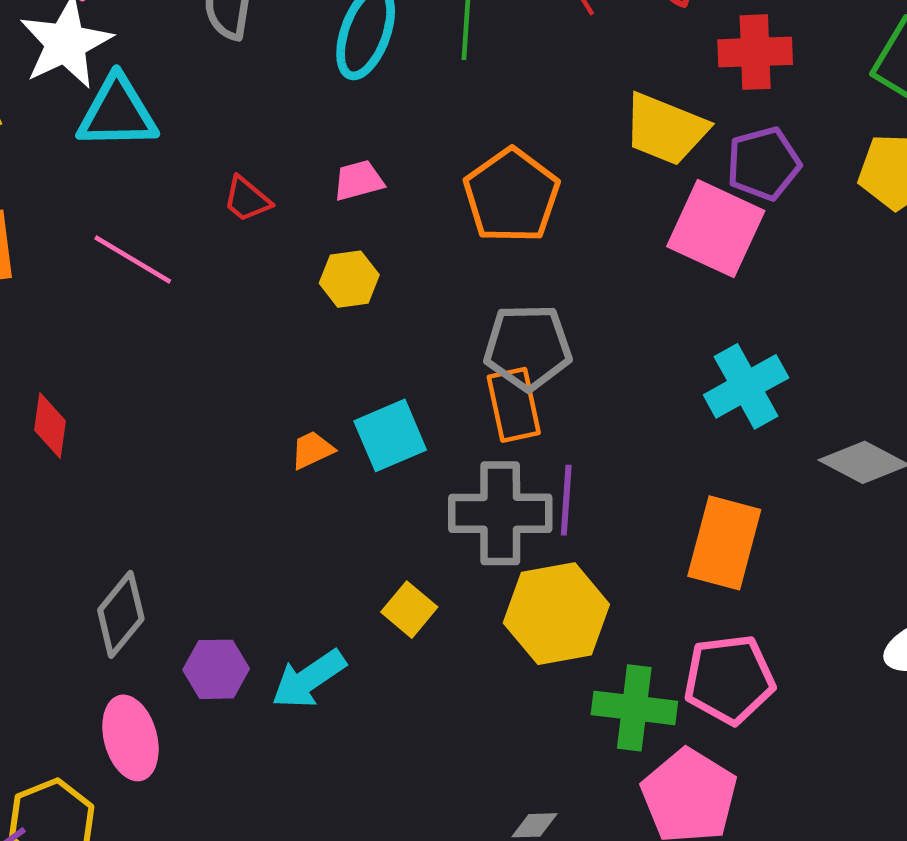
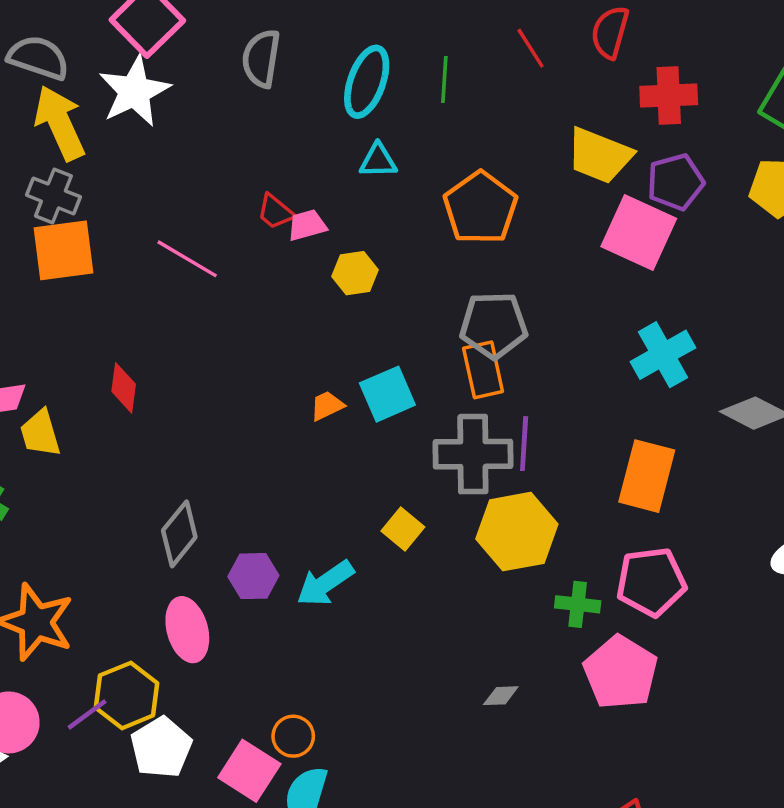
cyan triangle: (117, 113) -> (378, 161), moved, size x0.6
pink trapezoid: (358, 180) -> (307, 225), moved
green cross: (634, 708) -> (578, 604), size x0.7

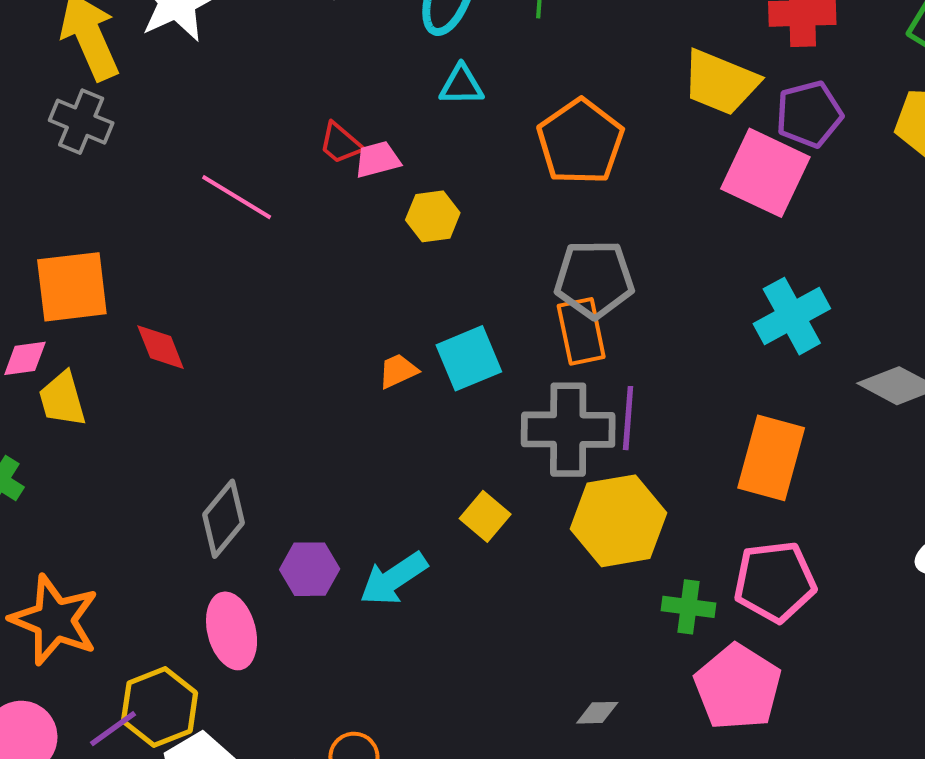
orange square: (63, 250) -> (72, 287), moved
red diamond: (124, 388) -> (161, 347), turned -30

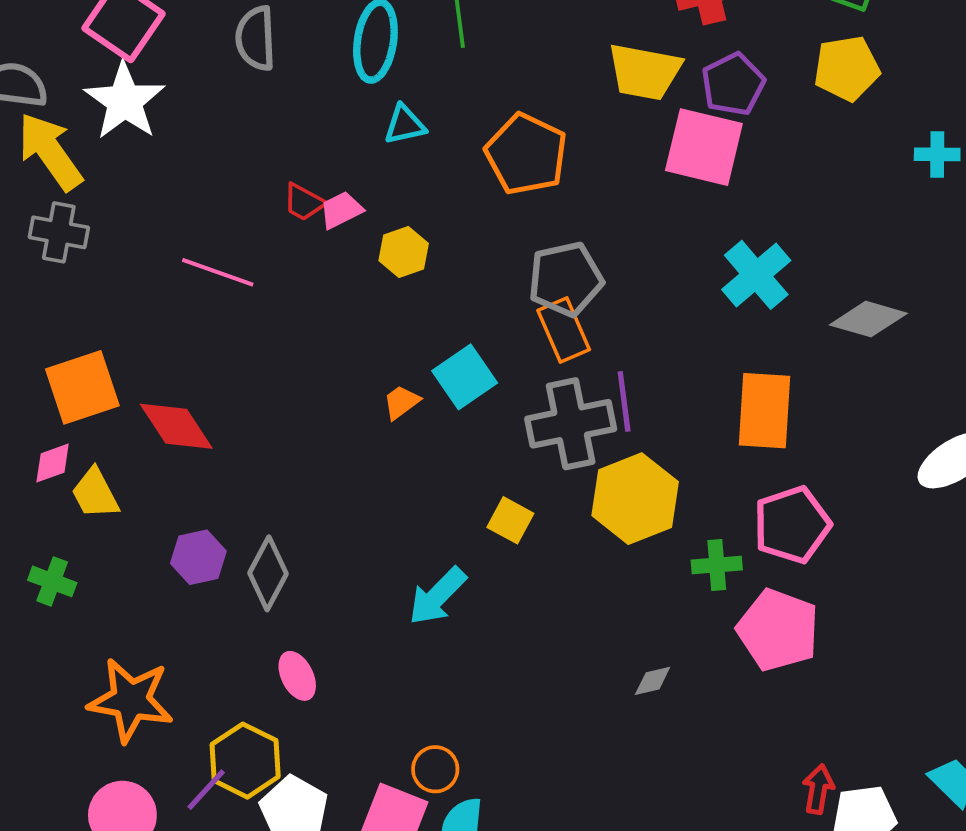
red diamond: (161, 347) -> (176, 426), size x1.4
purple hexagon: (310, 569) -> (198, 557), moved
pink ellipse: (232, 631) -> (297, 676), size x0.7

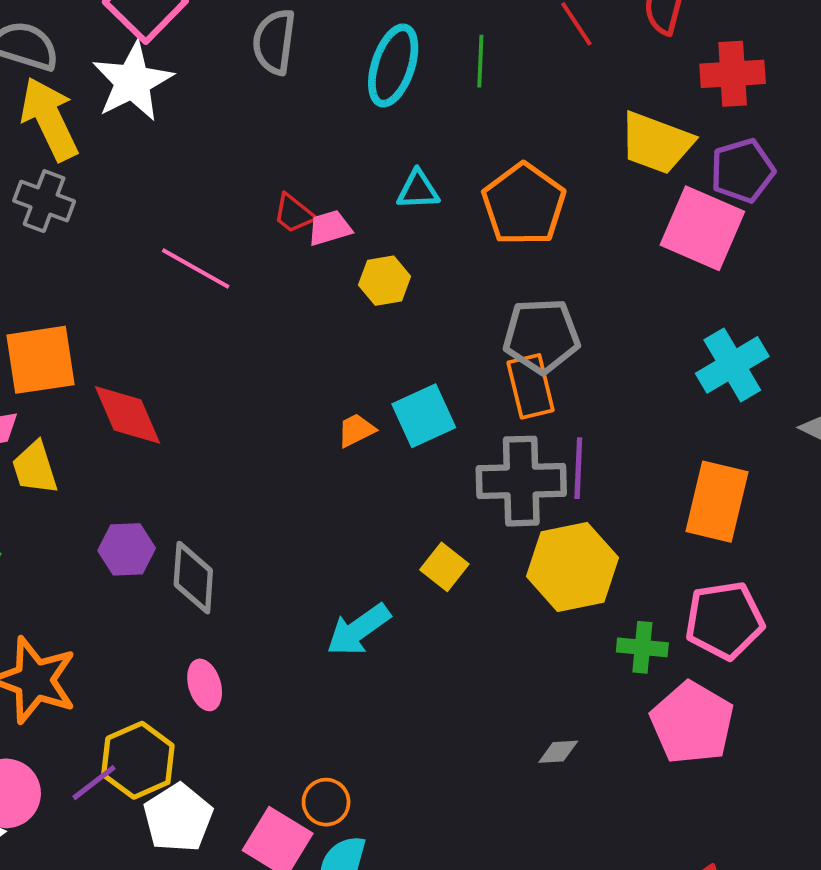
cyan triangle: (405, 125) -> (418, 190), moved
gray diamond: (268, 573) -> (193, 578), turned -34

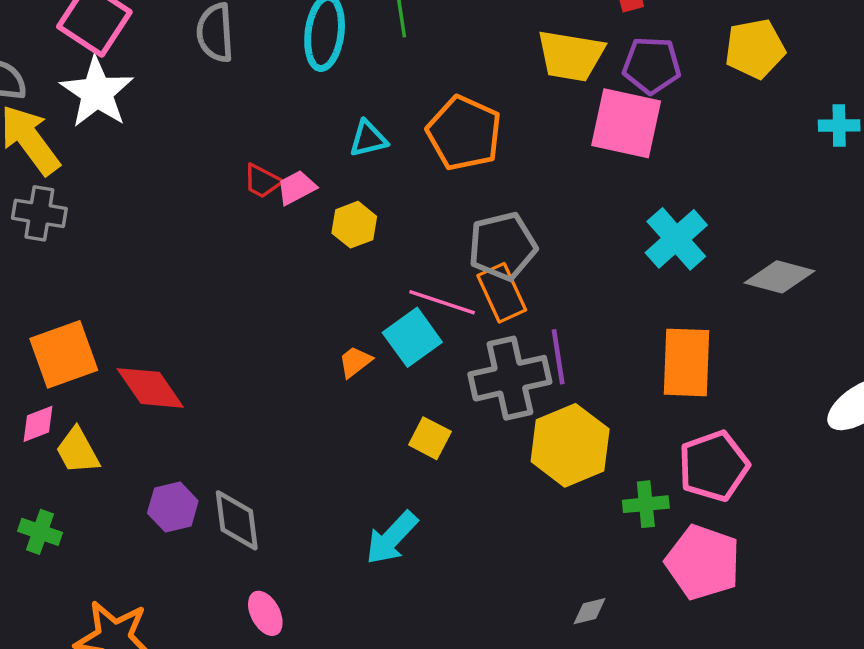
purple pentagon: (742, 171) -> (652, 65), turned 30
pink line: (196, 269) -> (442, 302), moved
yellow square: (444, 567) -> (430, 438), moved

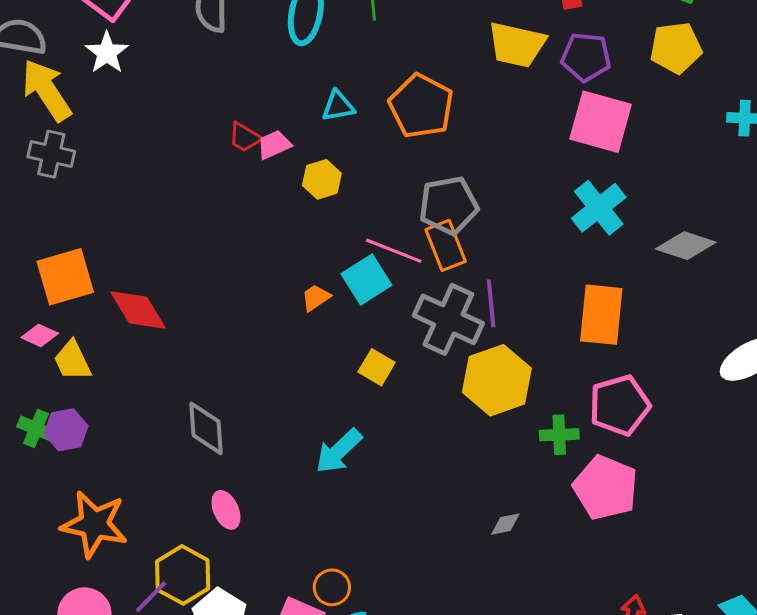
white star: (97, 92) -> (107, 53), size x0.7
pink square: (626, 123) -> (601, 122), moved
gray cross: (510, 378) -> (448, 319), turned 34
pink diamond: (38, 424) -> (40, 335), turned 42
purple hexagon: (173, 507) -> (66, 430), moved

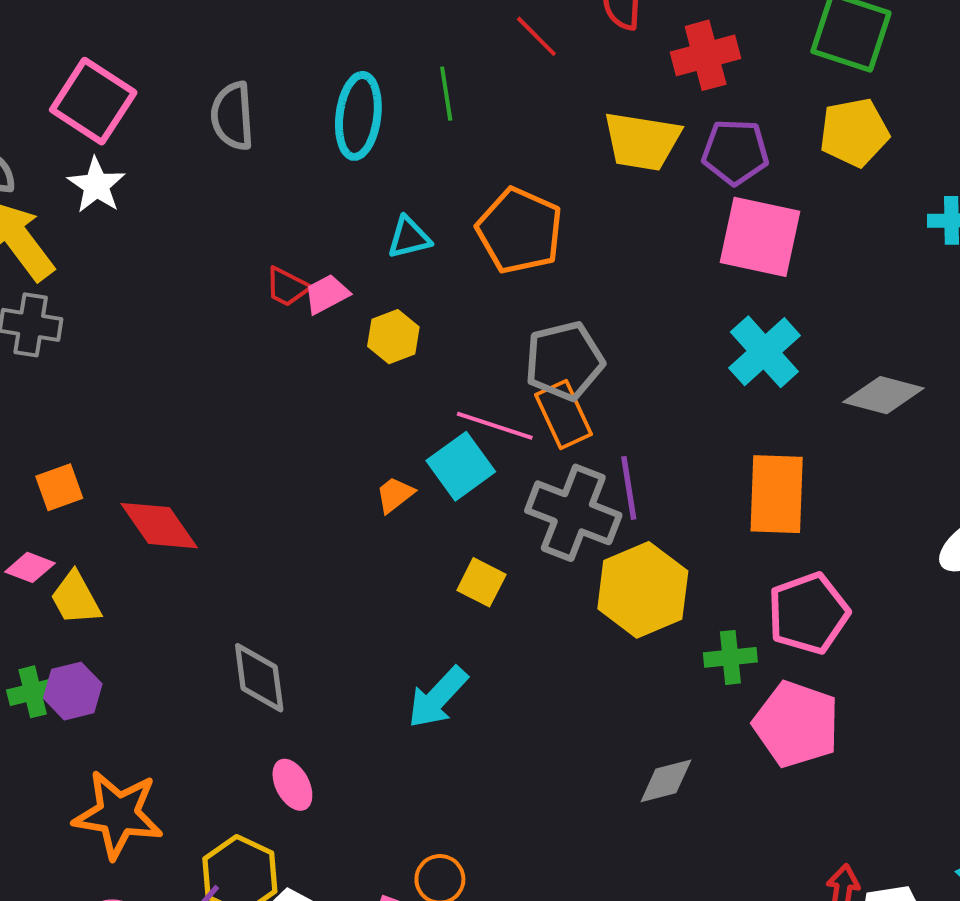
orange square: (65, 277) -> (59, 487), size x0.6
green cross: (36, 429) -> (33, 692), turned -33
gray diamond: (505, 524) -> (666, 781), size x1.4

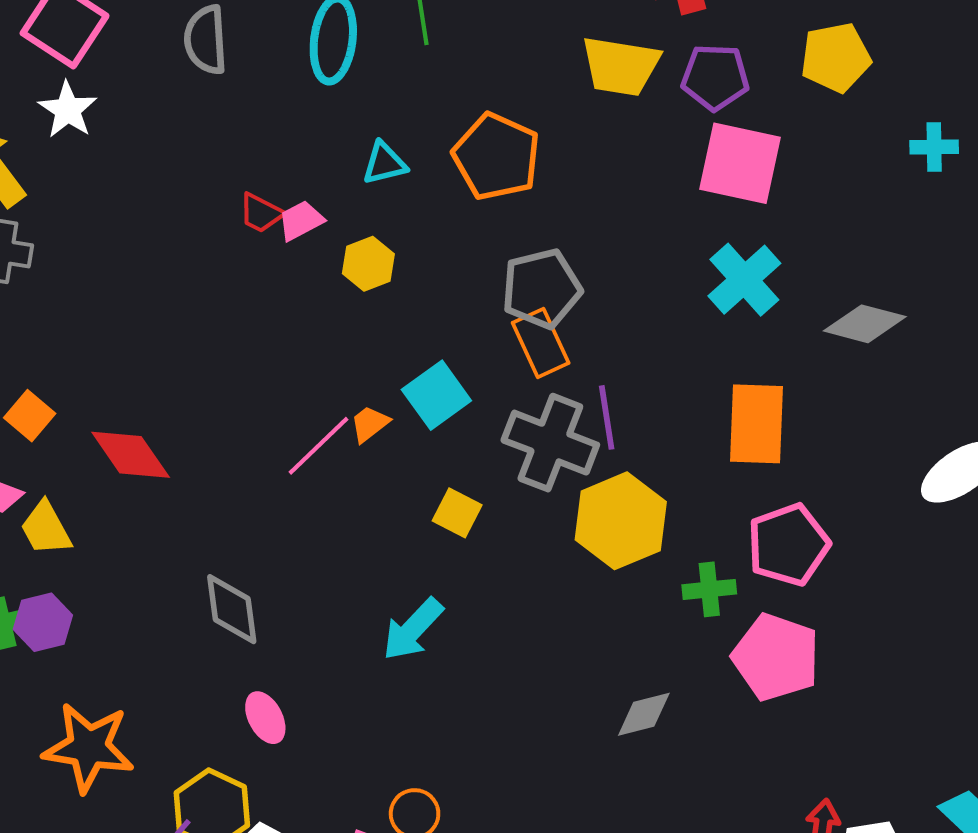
pink line: (495, 426) -> (319, 446), moved, turned -62
orange square: (59, 487) -> (30, 416), turned -30

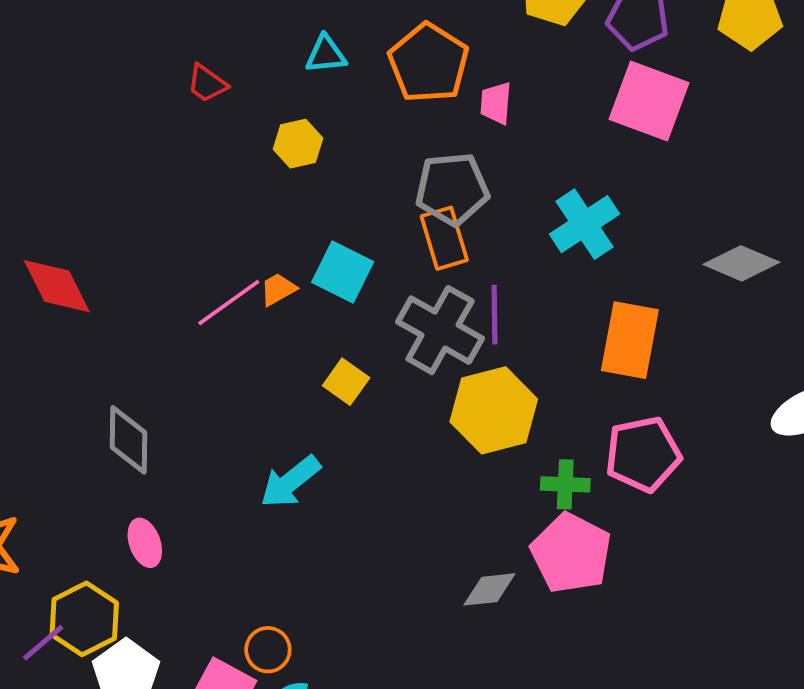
pink trapezoid: (301, 221) -> (496, 103), moved, turned -66
cyan cross: (744, 280) -> (584, 224), moved
cyan square: (436, 395) -> (343, 272), turned -36
pink pentagon: (776, 657) -> (571, 553), moved

